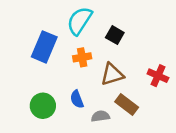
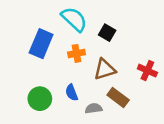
cyan semicircle: (79, 21) -> (74, 19), turned 100

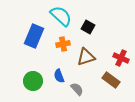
brown rectangle: (118, 97) -> (111, 80), moved
gray semicircle: (94, 108) -> (77, 89), turned 56

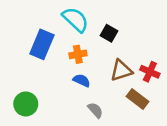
brown triangle: (86, 57) -> (121, 70), moved
blue semicircle: (59, 76) -> (82, 80), moved, turned 136
green circle: (33, 81) -> (26, 104), moved

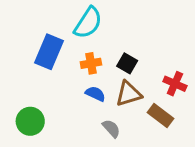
cyan semicircle: (75, 20) -> (88, 23), turned 80
black square: (109, 33) -> (127, 63), moved
brown triangle: (121, 70) -> (129, 94), moved

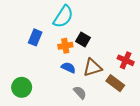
blue rectangle: (49, 52) -> (35, 37), size x0.7
black square: (127, 63) -> (83, 39), moved

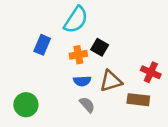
blue semicircle: (68, 68) -> (82, 81), turned 152
brown rectangle: (115, 83) -> (138, 100), turned -30
gray semicircle: (80, 93) -> (87, 105), moved

